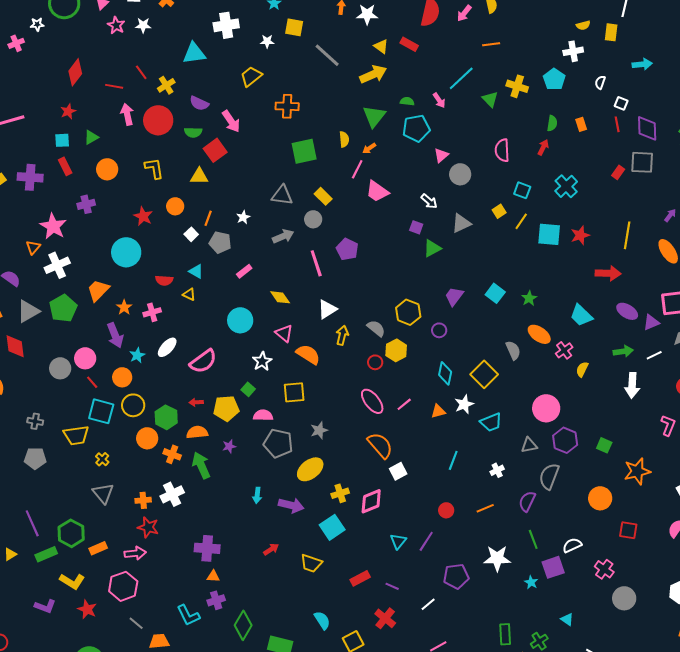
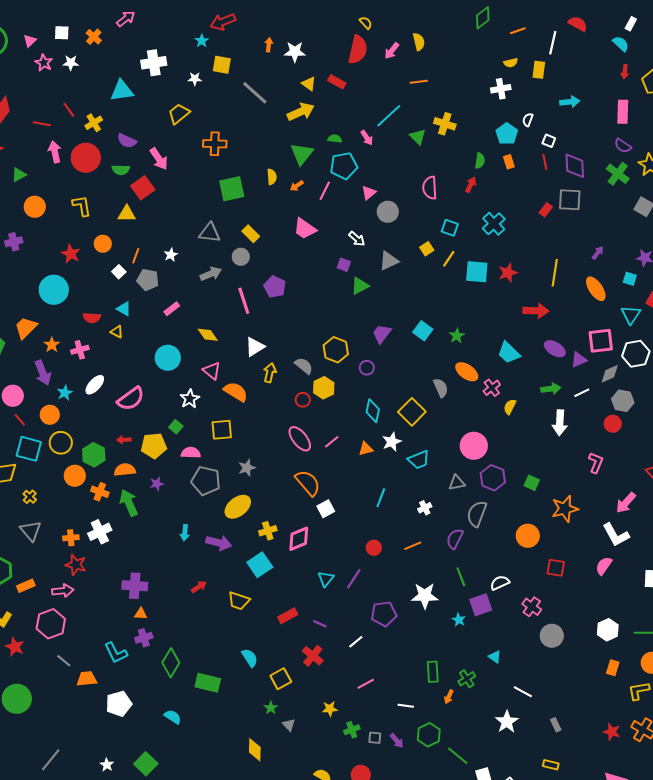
cyan pentagon: (554, 79) -> (507, 134), moved
pink line: (357, 169) -> (325, 191), moved

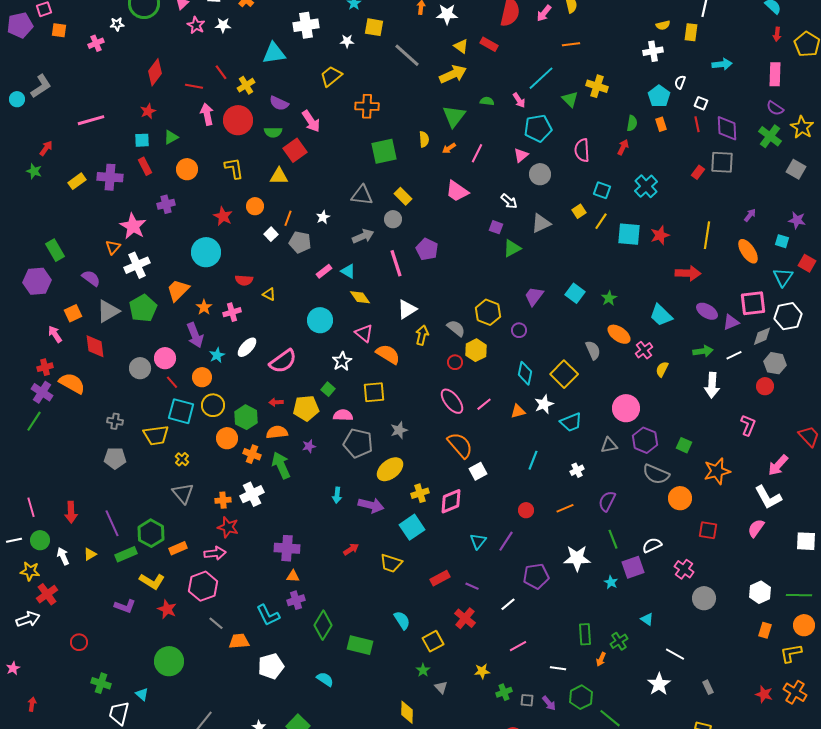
cyan pentagon: (344, 166) -> (538, 128), moved
cyan triangle: (124, 309) -> (348, 271), moved
gray semicircle: (477, 514) -> (656, 474), moved, turned -88

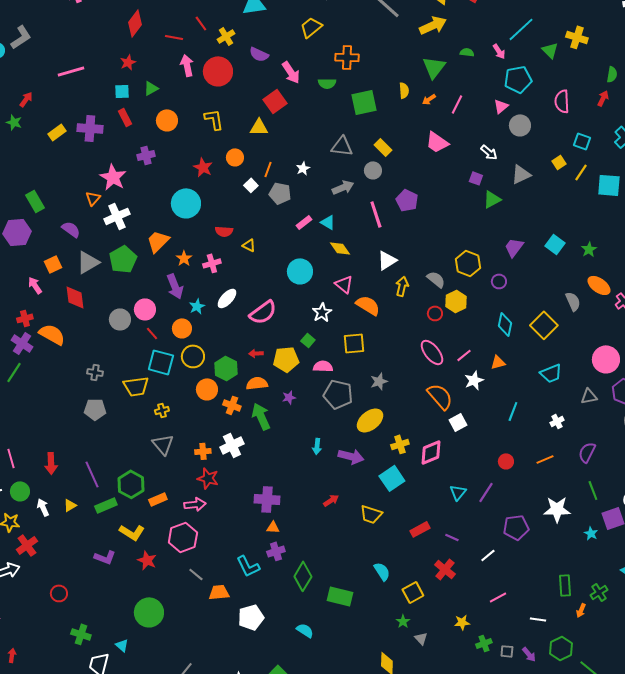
green semicircle: (273, 132) -> (327, 83), moved
white star: (544, 404) -> (474, 380), moved
yellow cross: (182, 459) -> (162, 410), turned 32

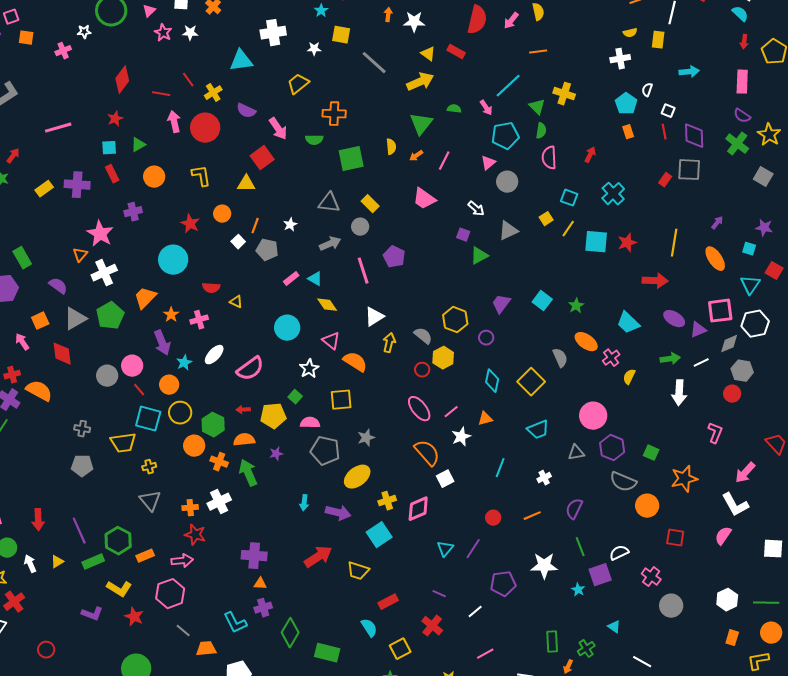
green semicircle: (612, 74) -> (541, 131), moved
red arrow: (331, 500) -> (318, 557), size x1.8
red rectangle: (420, 529) -> (388, 602), moved

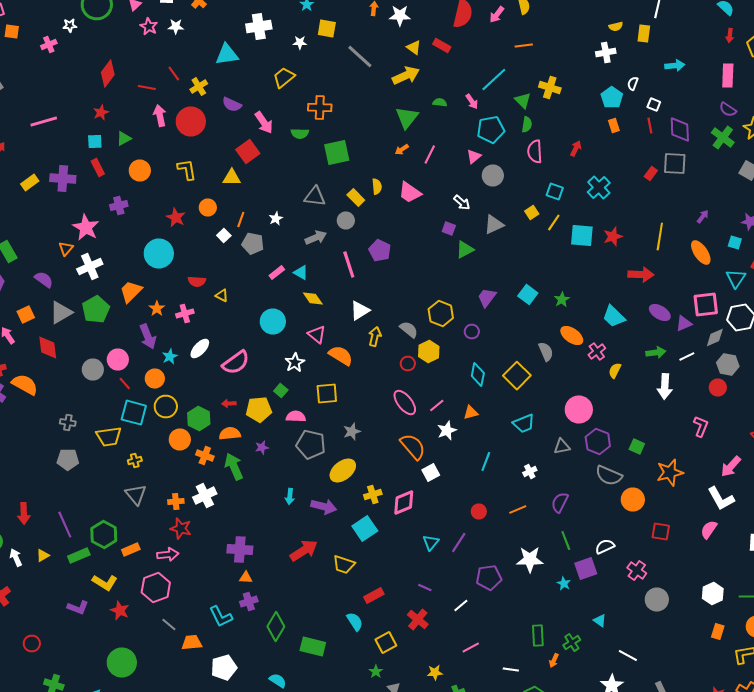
yellow semicircle: (391, 147) -> (377, 186), moved

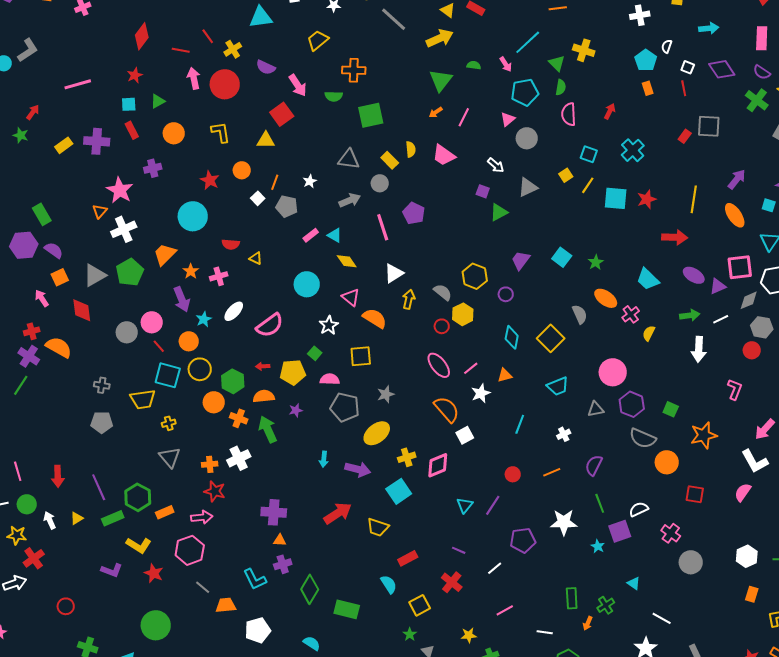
purple diamond: (680, 130) -> (722, 69), moved, turned -32
purple arrow: (703, 216) -> (737, 179), size x1.5
purple semicircle: (44, 280) -> (54, 250), moved

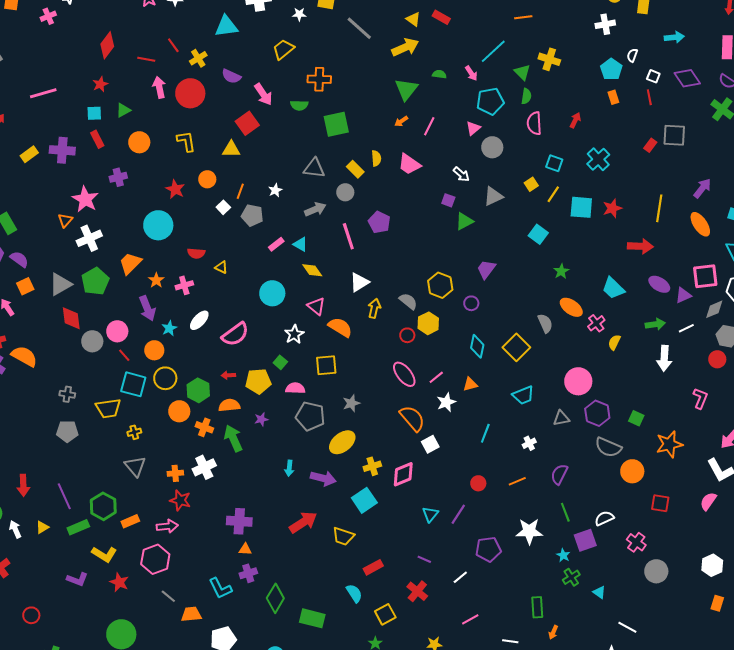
cyan square: (562, 257) -> (538, 234), moved
red diamond: (82, 310) -> (71, 318), moved
green cross: (606, 605) -> (571, 577), moved

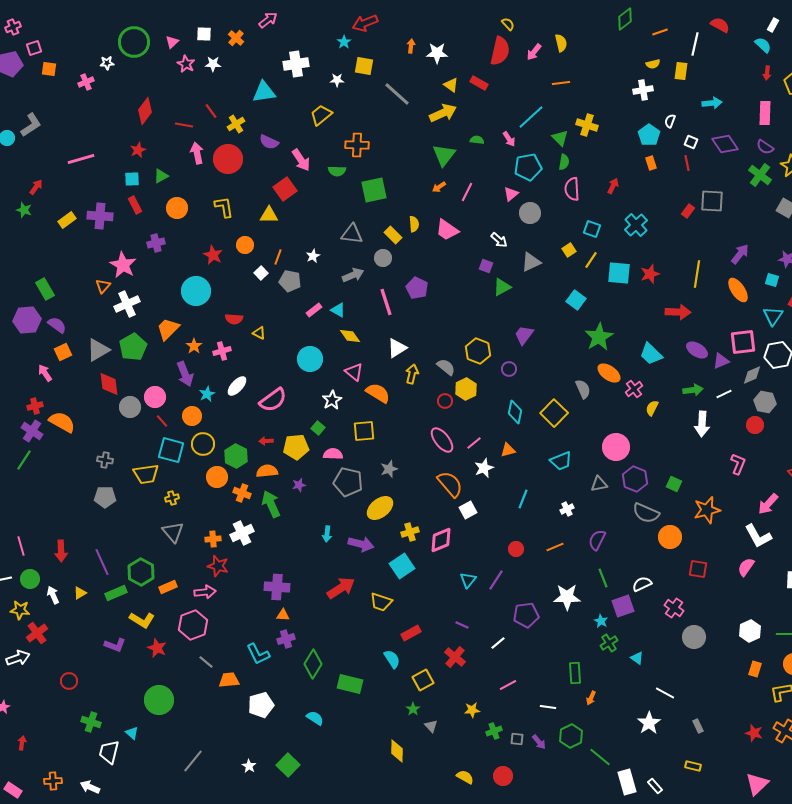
green star: (561, 271) -> (599, 337), size x1.8

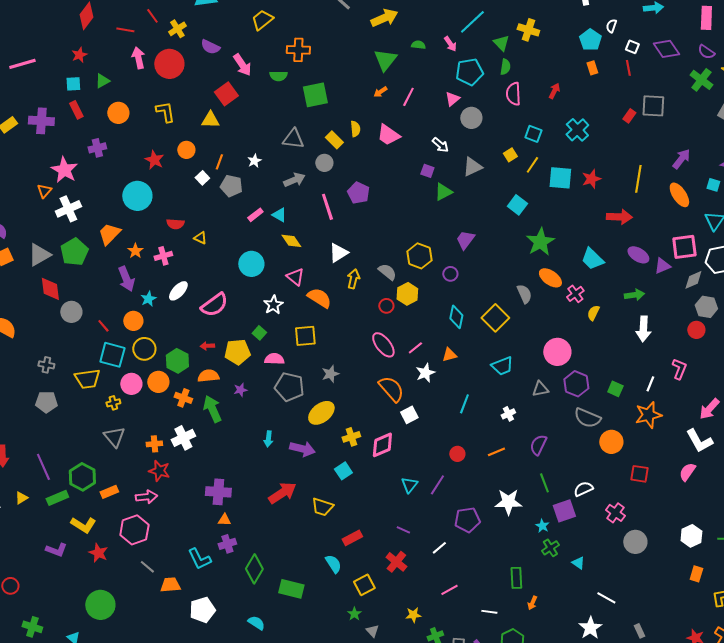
white line: (724, 394) -> (650, 384), moved, turned -42
pink circle: (155, 397) -> (131, 384), moved
cyan square: (402, 566) -> (343, 471), size x0.7

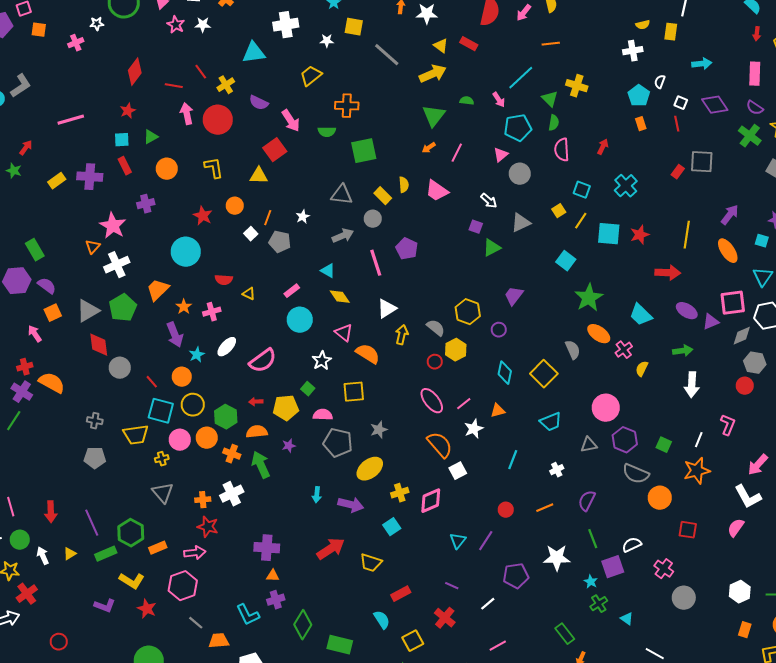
pink rectangle: (255, 215) -> (292, 291), moved
green rectangle: (516, 578) -> (565, 634), turned -35

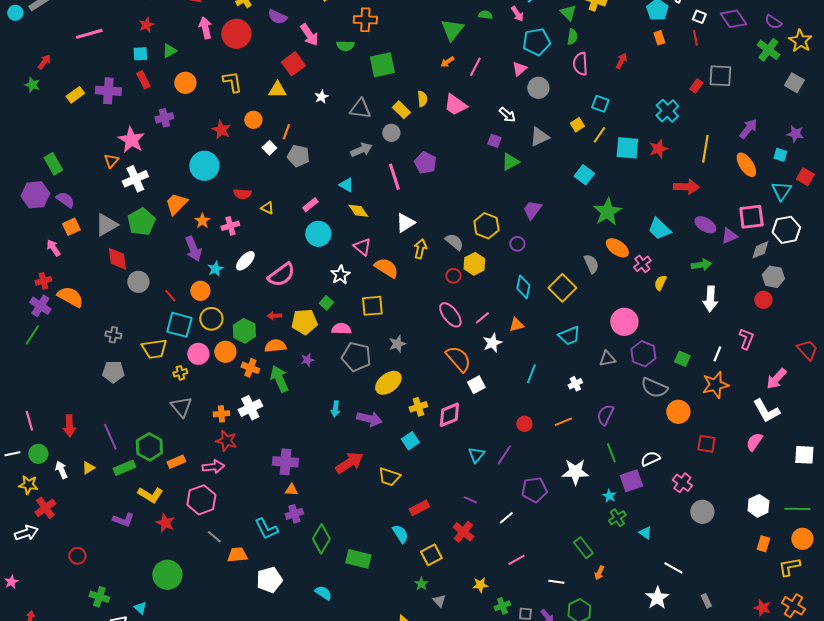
cyan cross: (626, 186) -> (667, 111), moved
white star: (303, 217) -> (321, 97), moved

